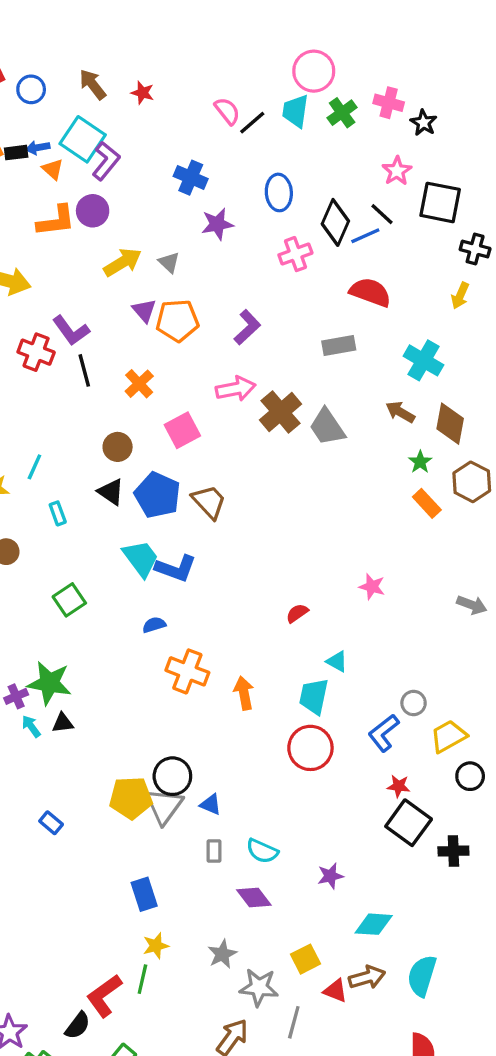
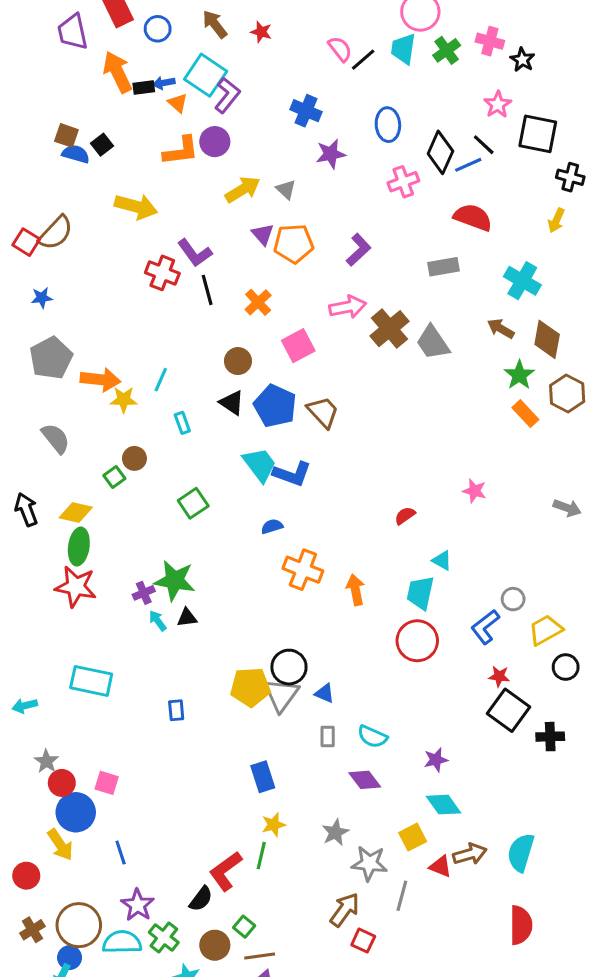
green star: (420, 462) -> (519, 375), size x1.4
blue rectangle: (51, 823) -> (176, 710), turned 45
cyan diamond: (374, 924) -> (444, 805), moved, turned 51

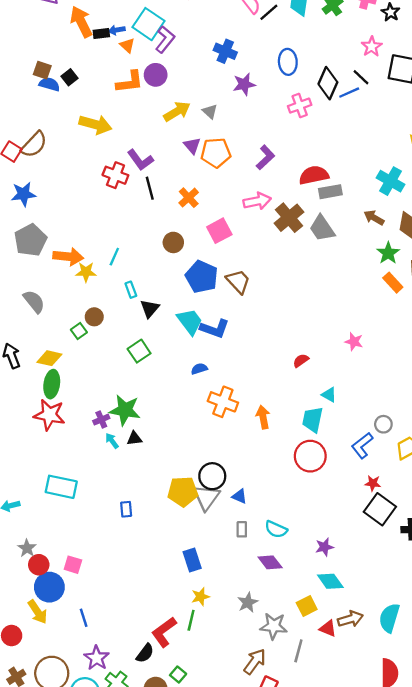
red semicircle: (473, 217) -> (314, 175), moved, turned -32
gray rectangle: (444, 267) -> (330, 192), moved
blue star: (42, 298) -> (23, 194), size x1.5
black triangle: (232, 403) -> (150, 309), moved, turned 36

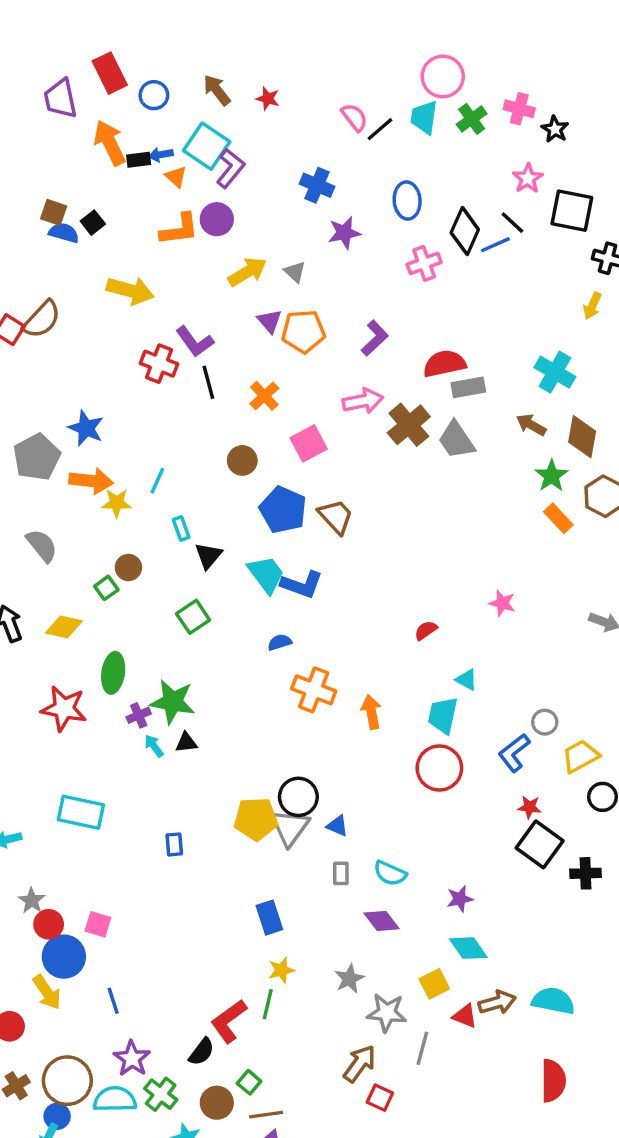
blue star: (23, 194) -> (86, 428), moved, turned 30
green ellipse: (52, 384) -> (113, 673), moved
cyan semicircle: (389, 618) -> (553, 1001), turned 84

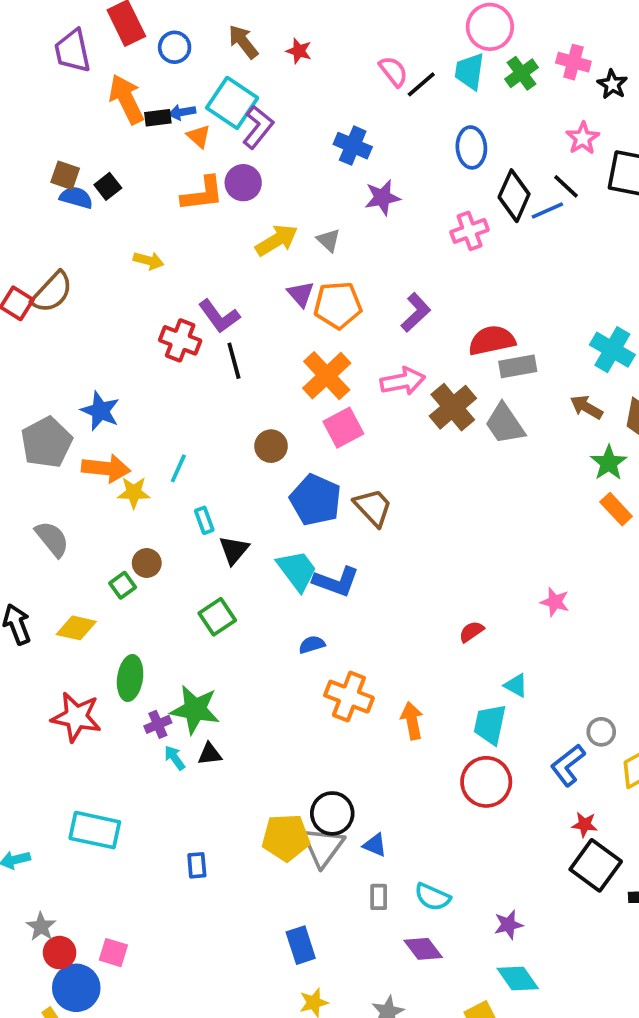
blue ellipse: (407, 200) -> (471, 147), moved
yellow arrow: (130, 291) -> (149, 261), size x0.6
orange cross: (264, 396) -> (327, 376), moved, size x1.5

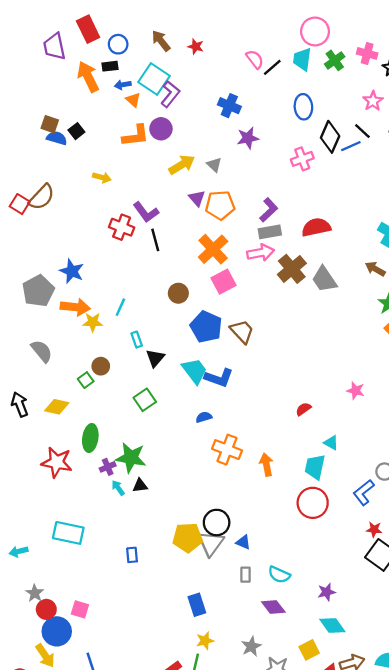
black rectangle: (158, 118) -> (110, 66), moved
gray rectangle: (518, 366) -> (270, 232), moved

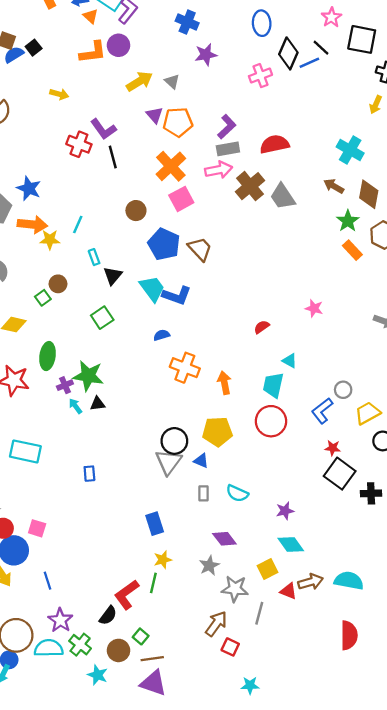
blue semicircle: (57, 138) -> (14, 55), turned -48
yellow pentagon: (188, 538) -> (217, 432), moved
purple diamond: (273, 607) -> (224, 539), moved

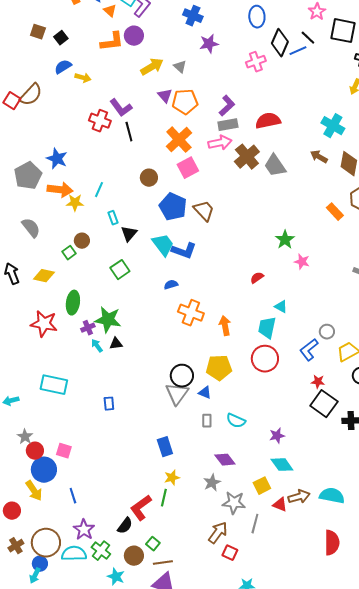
blue semicircle: (14, 55) -> (63, 67), moved
green star: (348, 221) -> (285, 240), moved

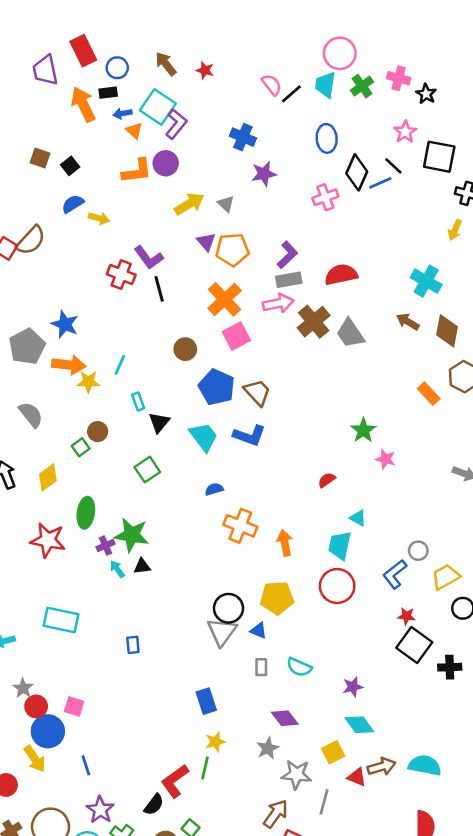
blue L-shape: (184, 251) -> (249, 435), moved
yellow diamond: (44, 276) -> (48, 477), turned -50

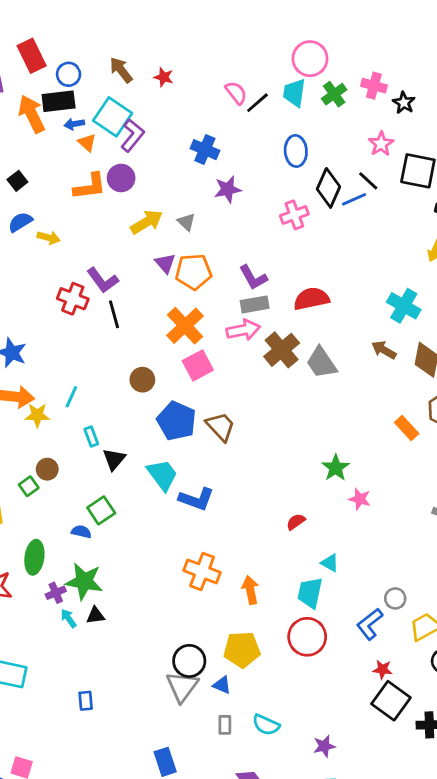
black rectangle: (108, 93) -> (59, 101), size x1.6
purple L-shape: (287, 255) -> (253, 277), turned 104
blue L-shape: (249, 435) -> (196, 499), moved
blue semicircle: (214, 489) -> (81, 532), moved, turned 30

